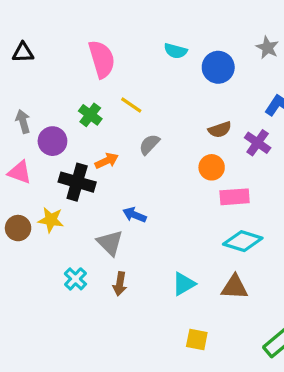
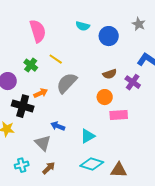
gray semicircle: (149, 144) -> (67, 83), size x1.6
cyan diamond: (243, 241) -> (92, 164), moved
cyan cross: (75, 279) -> (22, 165), turned 32
brown arrow: (120, 284) -> (49, 168), turned -144
cyan triangle: (184, 284) -> (88, 136), moved

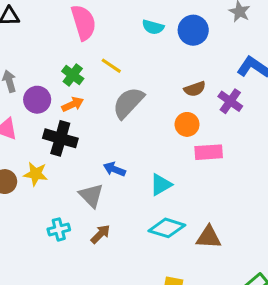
cyan semicircle: (83, 26) -> (153, 27), moved
orange arrow: (41, 93) -> (73, 104), moved

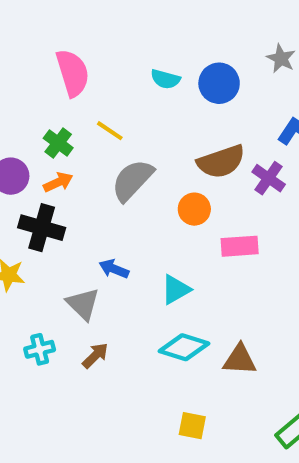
brown semicircle: (195, 89) -> (221, 162), size x1.6
orange circle: (187, 124) -> (194, 209), moved

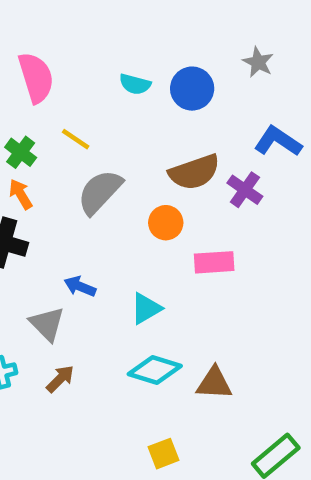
orange arrow: (58, 182) -> (21, 194), turned -96
yellow square: (192, 426) -> (164, 454), turned -32

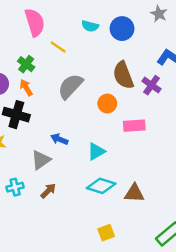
yellow line: (76, 139) -> (58, 47), moved
brown semicircle: (194, 172) -> (123, 75), turned 88
gray triangle: (47, 324) -> (41, 160), turned 40

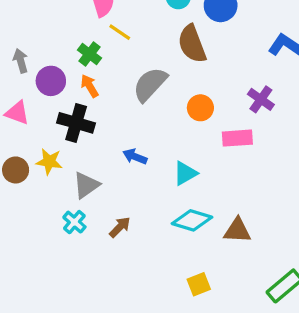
yellow line: (58, 47) -> (120, 32), moved
brown semicircle: (123, 75) -> (192, 44), moved
purple cross: (152, 85) -> (261, 99), moved
gray triangle: (41, 160) -> (86, 185), moved
cyan cross: (15, 187) -> (74, 222), turned -35

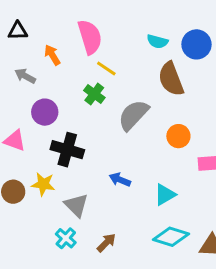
green cross: (90, 54) -> (94, 94), moved
gray arrow: (21, 61) -> (25, 76), moved, turned -45
orange arrow: (90, 86) -> (52, 55), moved
gray triangle: (86, 185) -> (76, 205), turned -40

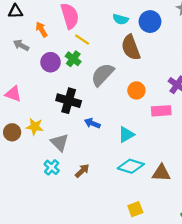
purple circle: (45, 112) -> (51, 62), moved
black cross: (67, 150) -> (69, 101), moved

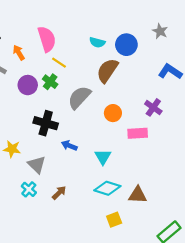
brown semicircle: (131, 48) -> (107, 70), turned 55
cyan triangle: (126, 135) -> (103, 157), turned -30
yellow square: (135, 209) -> (114, 220), moved

